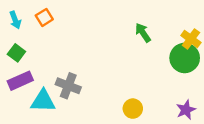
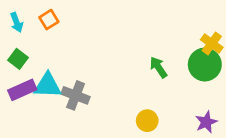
green arrow: (143, 33) -> (158, 67), moved
cyan triangle: (43, 101) -> (47, 86), moved

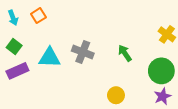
green circle: (205, 64) -> (161, 71), moved
cyan triangle: (47, 86) -> (50, 58), moved
gray cross: (76, 95) -> (83, 52), moved

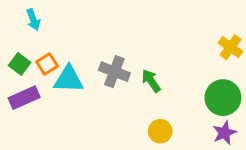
orange square: (38, 16) -> (47, 64), moved
cyan arrow: (13, 18) -> (33, 20), moved
green arrow: (125, 53) -> (151, 81), moved

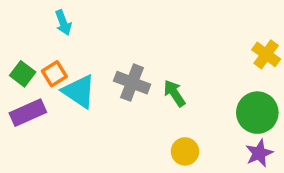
cyan arrow: (33, 20) -> (63, 23), moved
cyan triangle: (68, 79) -> (79, 91), turned 32

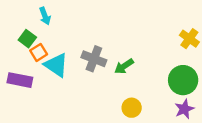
green square: (23, 74) -> (27, 39), moved
green arrow: (174, 93) -> (124, 66), turned -90
purple rectangle: (28, 113) -> (20, 80), turned 35

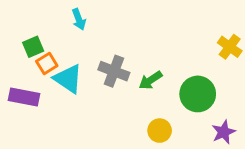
cyan arrow: (45, 16) -> (79, 19), moved
green square: (27, 39) -> (33, 47), turned 30
green circle: (183, 80) -> (198, 94), moved

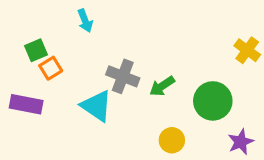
cyan triangle: (68, 79) -> (97, 106), moved

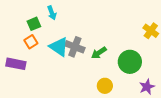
green square: (36, 50) -> (34, 24), moved
cyan triangle: (97, 106) -> (59, 47), moved

